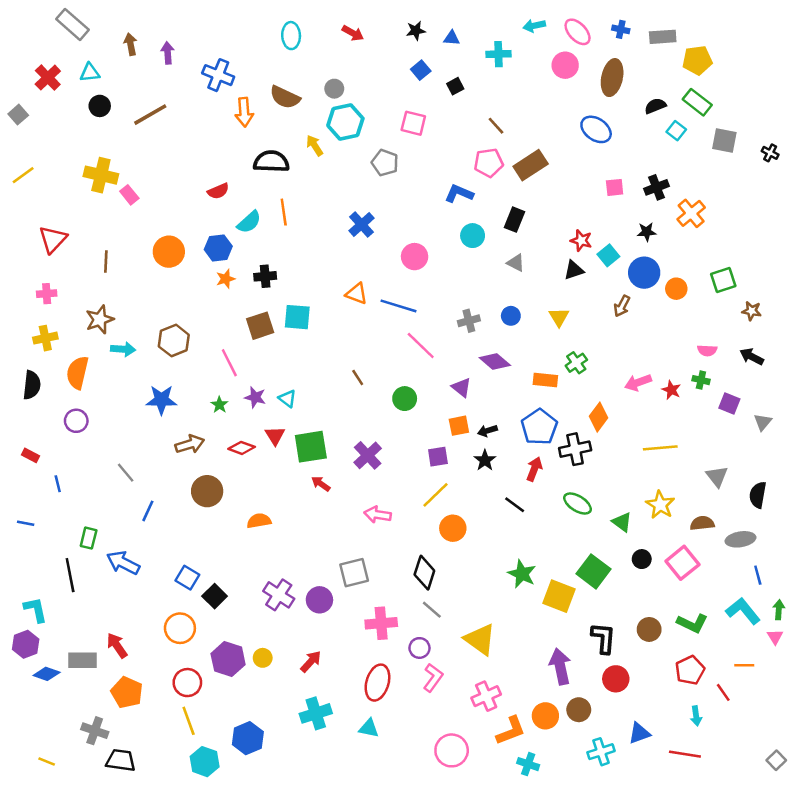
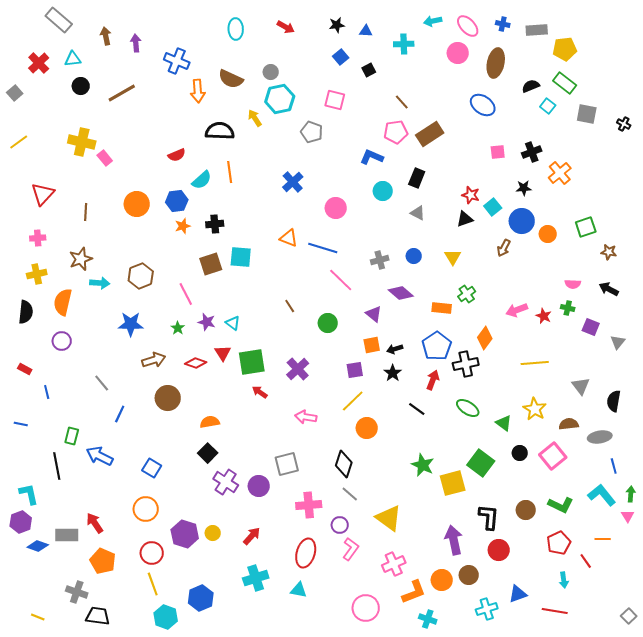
black square: (215, 596) -> (208, 453), moved
yellow square: (559, 596) -> (453, 483), turned -36

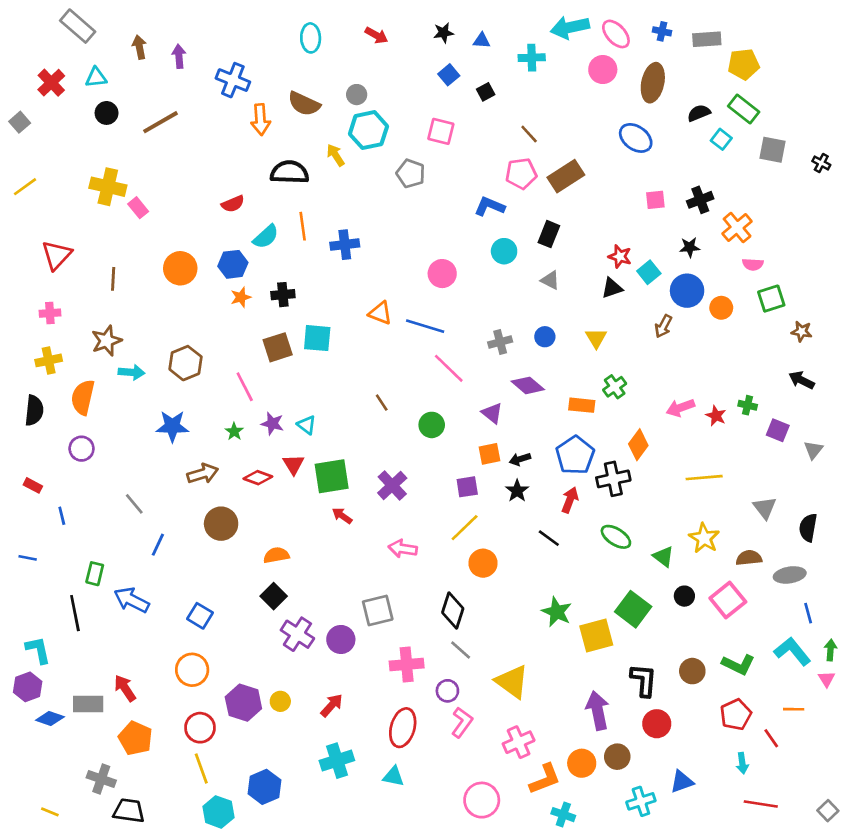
cyan arrow: (433, 21) -> (570, 27), size x1.6
blue cross: (293, 182) -> (345, 245), moved, turned 35
pink semicircle: (573, 284) -> (753, 264), moved
red line: (555, 611) -> (761, 804), moved

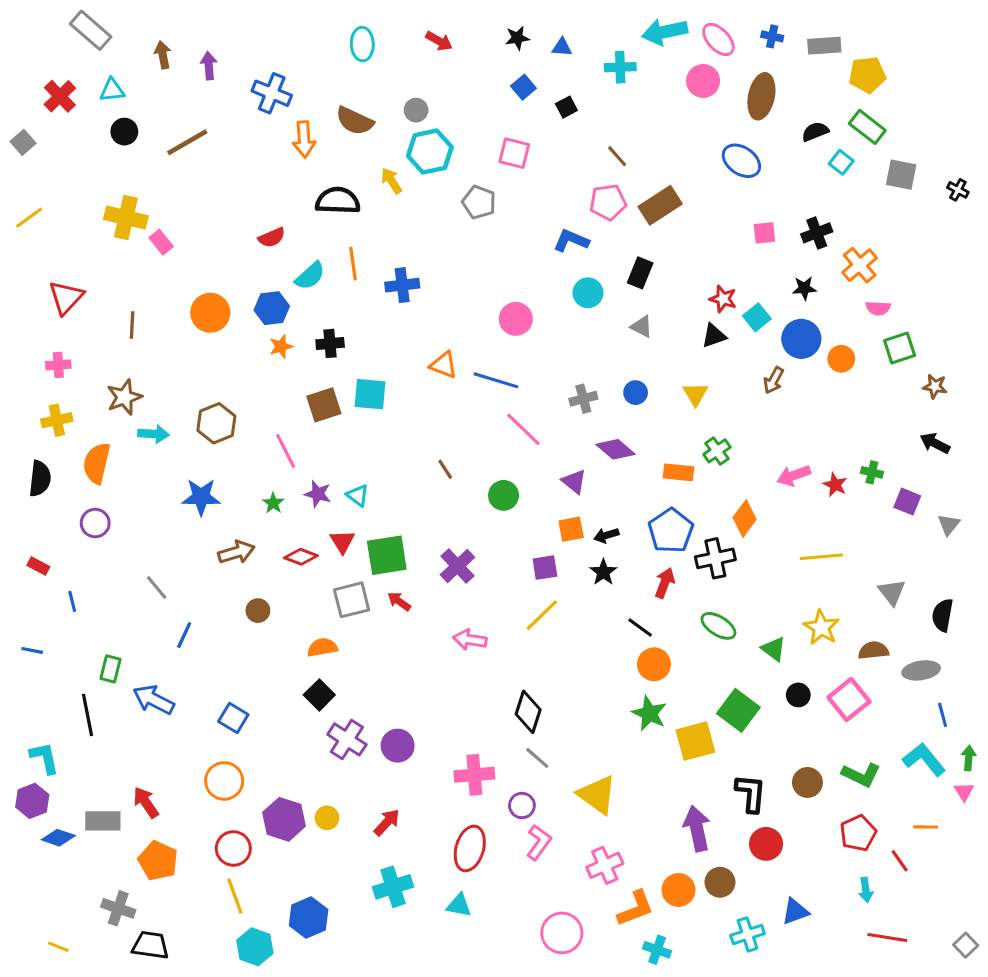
brown circle: (221, 524) -> (258, 611), size x0.6
orange circle: (483, 563) -> (654, 664), moved
gray square: (378, 611) -> (352, 600), moved

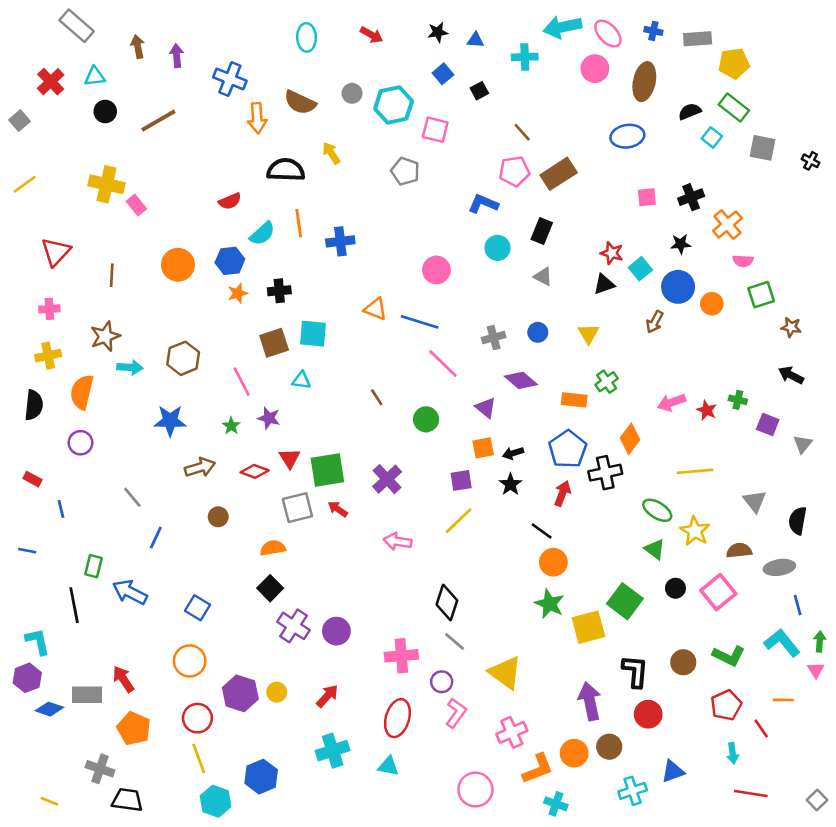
cyan hexagon: (430, 152) -> (394, 105), moved
blue ellipse: (741, 161) -> (627, 136), turned -44
cyan triangle: (358, 495) -> (301, 380), moved, turned -30
green ellipse: (718, 626) -> (657, 510), moved

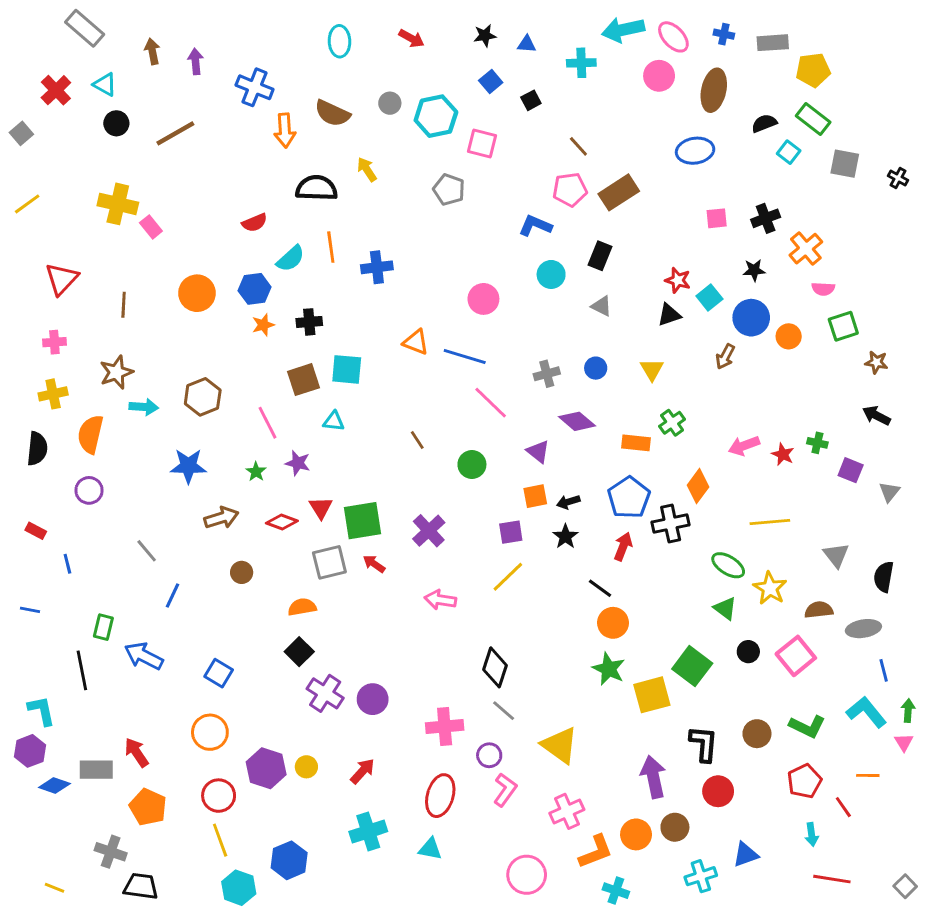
cyan triangle: (95, 76) -> (105, 84), turned 35

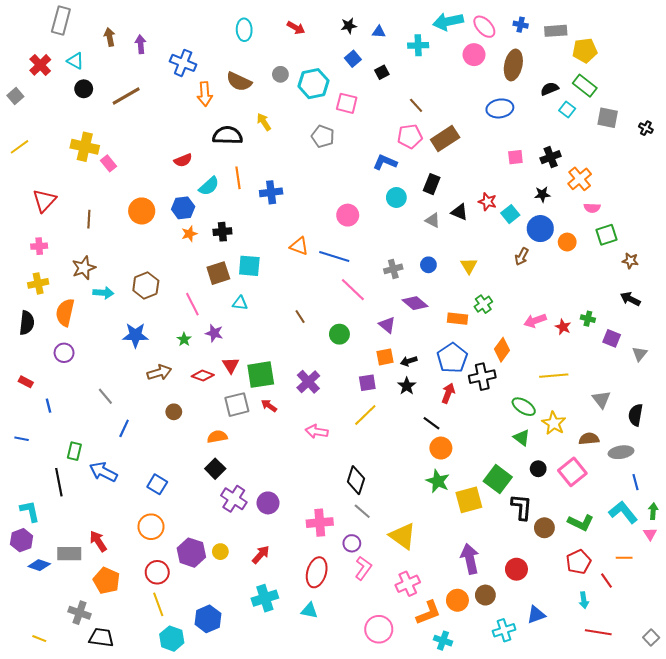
gray rectangle: (85, 28) -> (61, 20), turned 64
black triangle: (669, 315) -> (460, 212), moved, turned 42
black L-shape: (704, 744) -> (522, 507), moved

